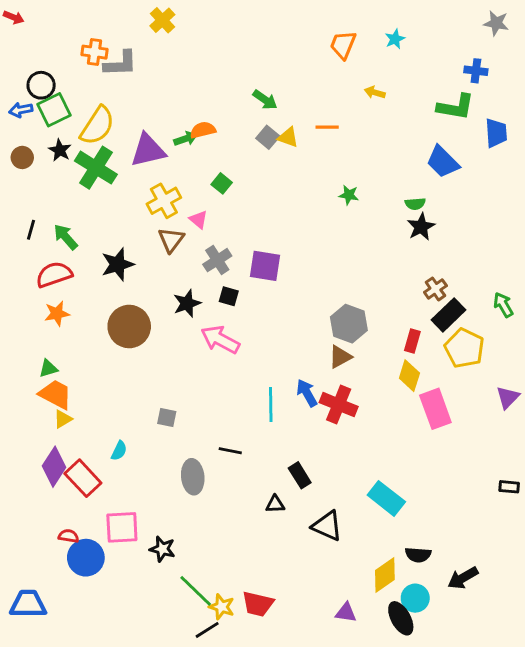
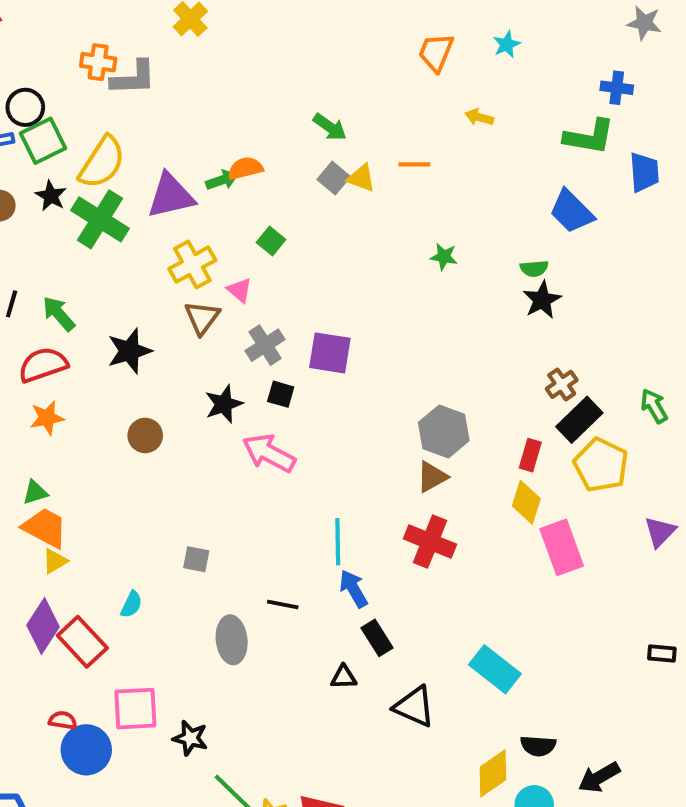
brown circle: (129, 327) -> (145, 435), size x0.6
blue arrow: (307, 393) -> (353, 589), moved

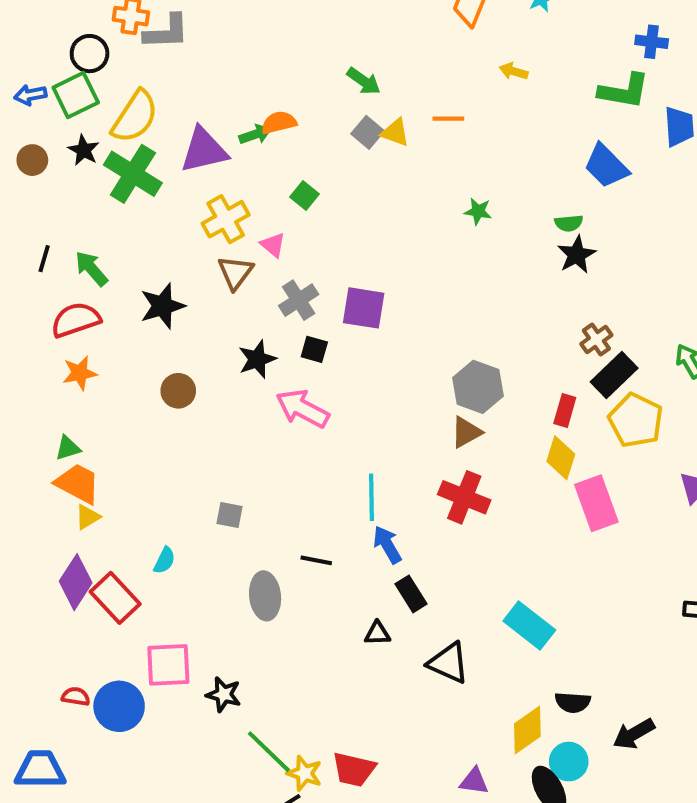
black circle: (25, 107) -> (90, 54), moved
red semicircle: (63, 720) -> (76, 696), moved

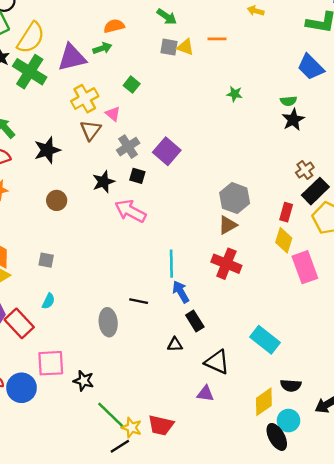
orange semicircle: (279, 123) -> (114, 26), moved
gray square: (368, 132) -> (169, 47), turned -30
purple square: (364, 308) -> (167, 151), turned 32
gray square: (230, 515) -> (46, 260), moved
purple triangle: (474, 781) -> (205, 394), moved

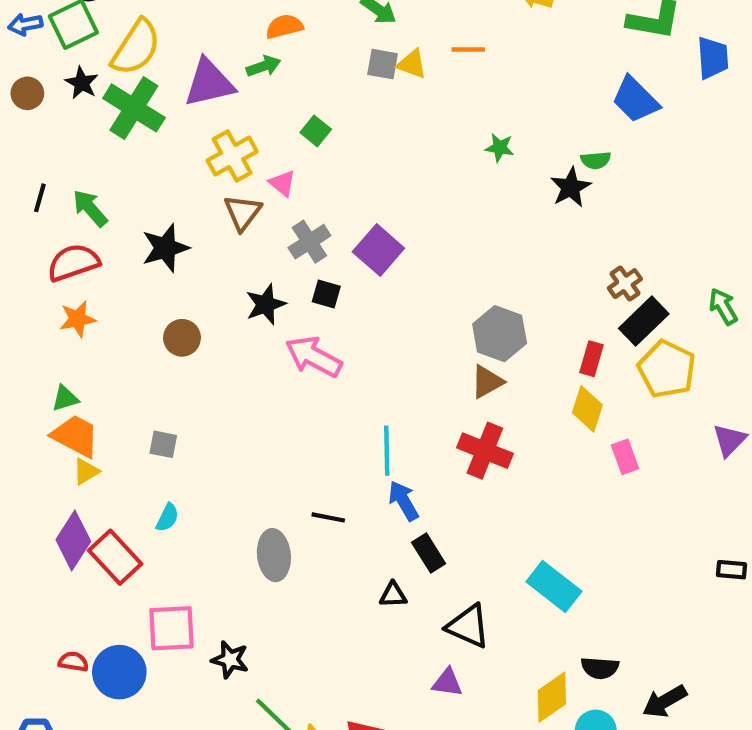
black star: (293, 120) -> (571, 187), moved
pink rectangle: (305, 267) -> (625, 457), size x0.6

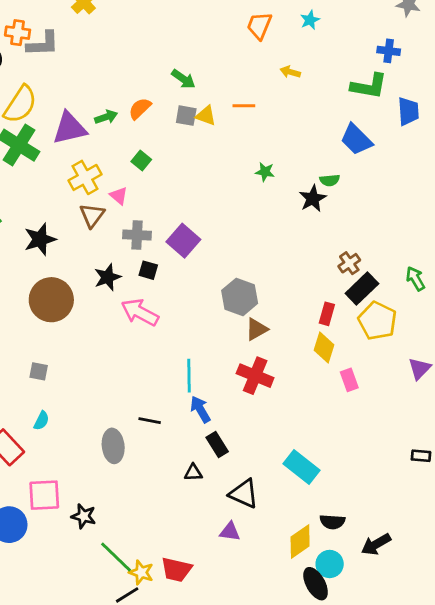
orange semicircle: (284, 26) -> (140, 109), moved, turned -30
gray cross: (309, 242) -> (137, 235), turned 36
gray hexagon: (500, 334) -> (240, 297), moved
brown circle: (182, 338) -> (51, 300), size x1.8

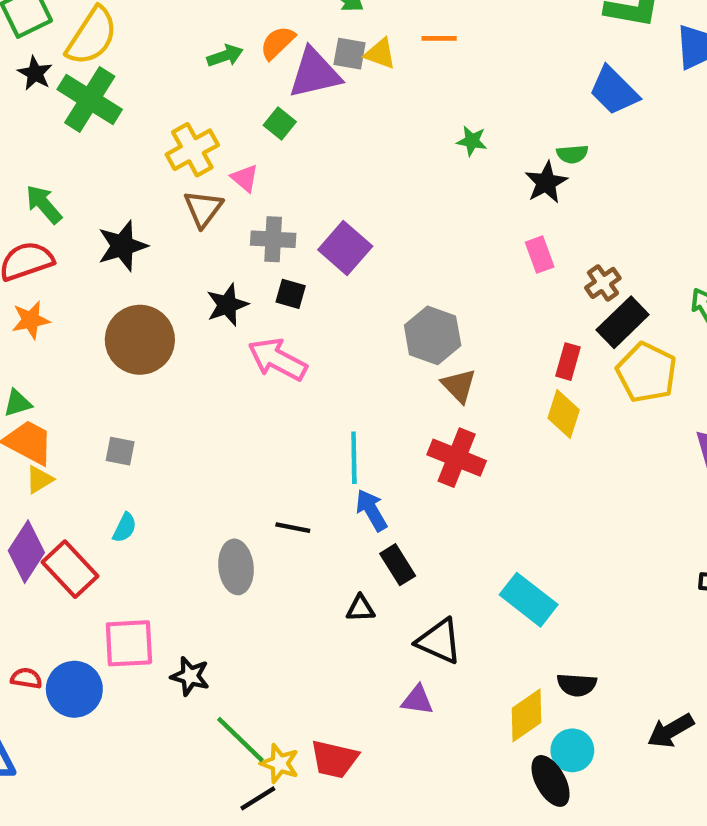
purple triangle: (70, 128) -> (315, 73), moved
brown triangle: (257, 329) -> (459, 386), turned -45
pink rectangle: (349, 380) -> (540, 255), moved
black arrow: (376, 544) -> (671, 731), moved

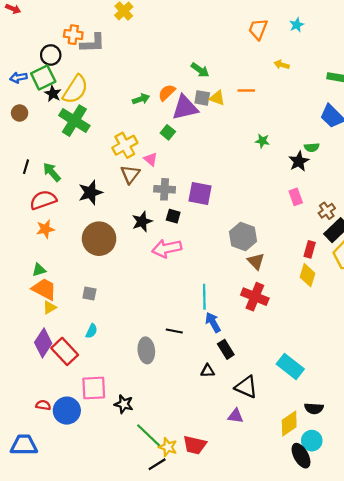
black star: (35, 73) -> (53, 94), moved
purple square: (345, 248) -> (200, 194), turned -30
pink arrow: (277, 359) -> (167, 248), turned -40

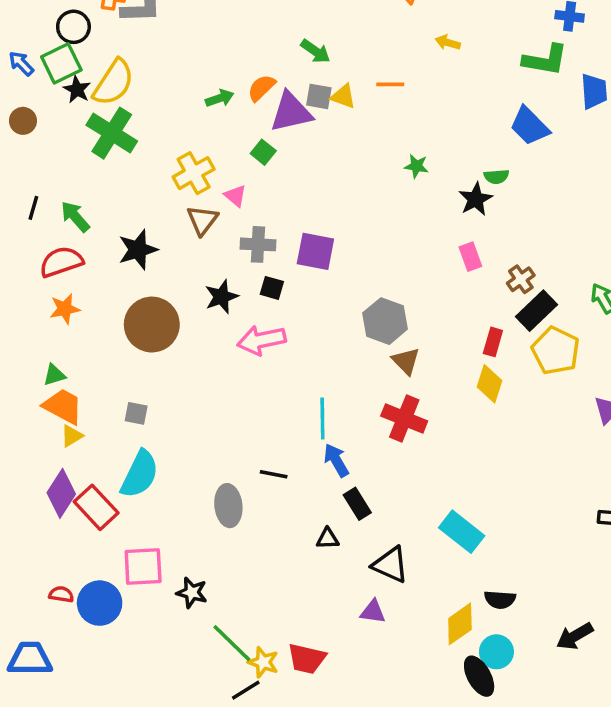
blue arrow: (18, 78) -> (21, 63), turned 56
cyan semicircle: (92, 331) -> (140, 474), size x2.0

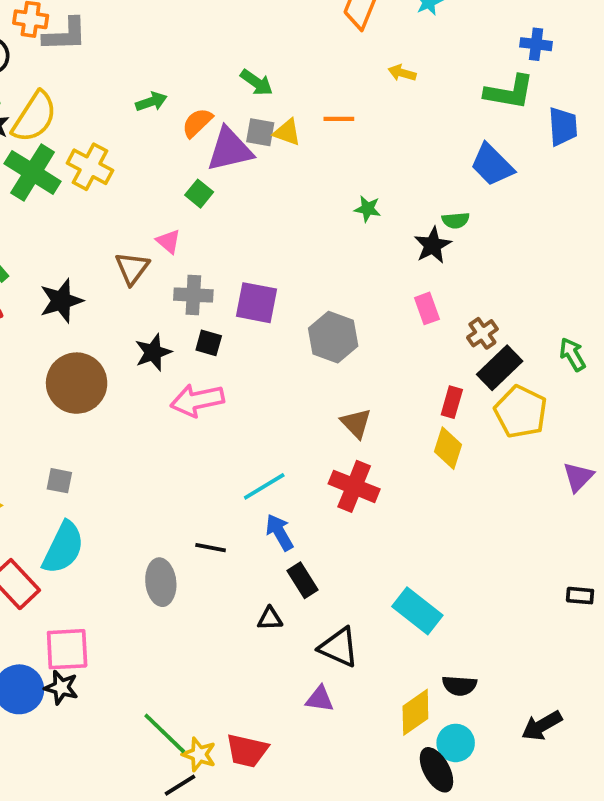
green arrow: (220, 98) -> (151, 102), moved
yellow cross: (194, 173) -> (90, 167), moved, turned -33
gray hexagon: (385, 321) -> (333, 337), moved
cyan line: (322, 419) -> (264, 486), turned 60
black star: (192, 593) -> (61, 687), moved

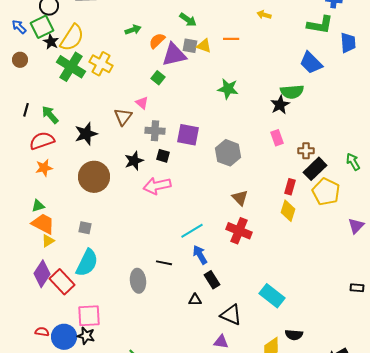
green star: (368, 209) -> (228, 89), moved, size x1.5
green semicircle: (456, 220) -> (292, 92), size x1.6
brown cross: (482, 333) -> (306, 151), turned 35

